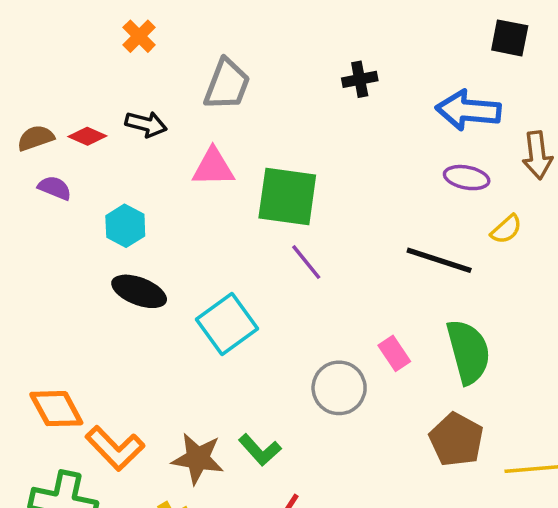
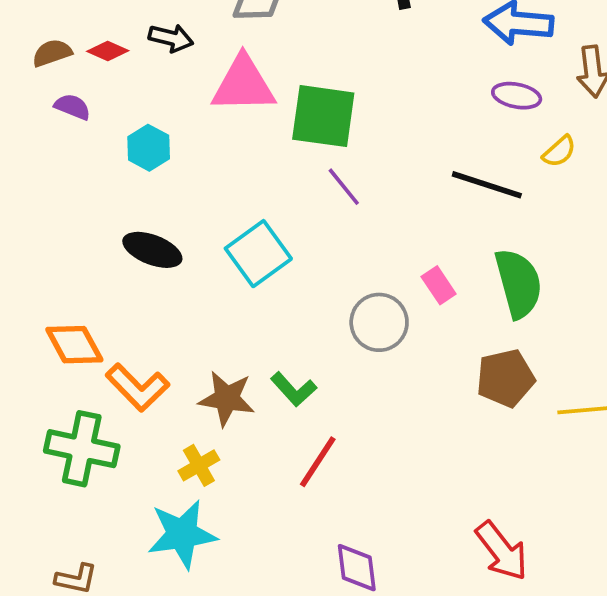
pink triangle: (213, 167) -> (243, 84), size x1.4
black ellipse: (139, 291) -> (152, 250), moved
brown pentagon: (456, 440) -> (505, 378), turned 30

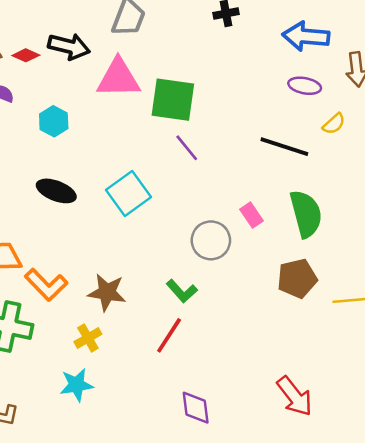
black arrow: (171, 38) -> (69, 46), size x1.4
green L-shape: (294, 389) -> (182, 291), moved
cyan star: (182, 534) -> (77, 385), size x0.7

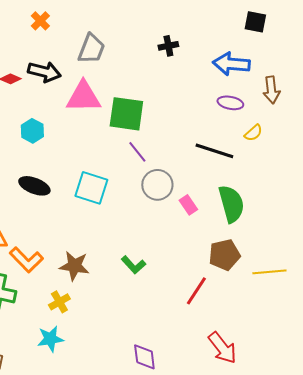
cyan square: (128, 193) -> (91, 188), turned -36
gray circle: (211, 240) -> (157, 185), moved
red line: (169, 335) -> (196, 291), moved

